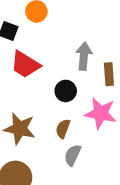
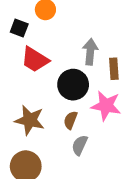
black circle: (66, 91) -> (73, 85), size x1.5

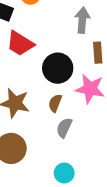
gray arrow: (90, 52) -> (82, 20), moved

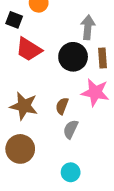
black circle: (58, 68) -> (73, 57), moved

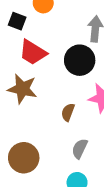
brown star: (24, 106) -> (22, 89), moved
gray semicircle: (71, 129) -> (80, 149), moved

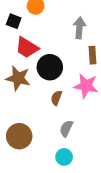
black circle: (80, 60) -> (50, 67), moved

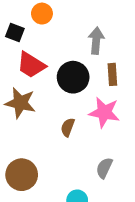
black circle: (50, 67) -> (73, 77), moved
gray semicircle: (66, 129) -> (104, 168), moved

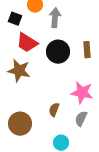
gray arrow: (96, 41) -> (55, 18), moved
pink star: (104, 112) -> (82, 93), moved
brown semicircle: (68, 127) -> (54, 110), moved

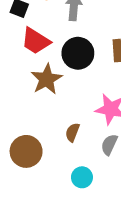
brown star: (19, 71) -> (47, 79), moved, turned 30

